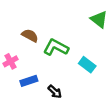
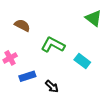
brown semicircle: (30, 36) -> (22, 25), moved

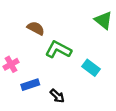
brown semicircle: (22, 25) -> (36, 28), moved

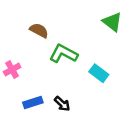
blue rectangle: (30, 85) -> (33, 103), moved

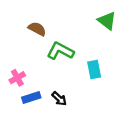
pink cross: (12, 70) -> (17, 78), moved
cyan rectangle: (99, 73) -> (94, 70), turned 42

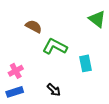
blue rectangle: (31, 97) -> (15, 92), moved

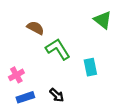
green L-shape: (55, 47) -> (58, 49), turned 30
blue rectangle: (15, 92) -> (25, 97), moved

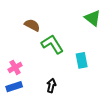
black arrow: (57, 95) -> (51, 86), turned -120
blue rectangle: (25, 97) -> (14, 87), moved

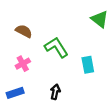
brown semicircle: (32, 25) -> (24, 31), moved
pink cross: (15, 67) -> (23, 64), moved

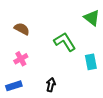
green L-shape: (56, 47) -> (65, 42), moved
cyan rectangle: (88, 65) -> (91, 62), moved

